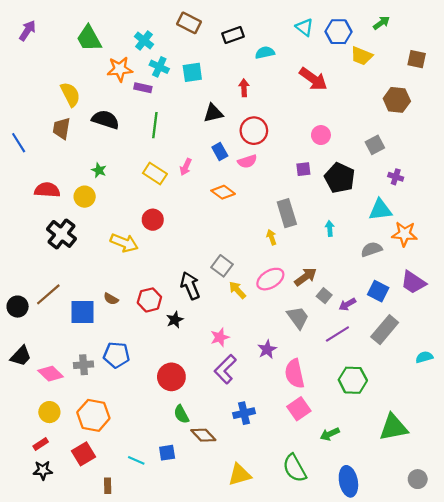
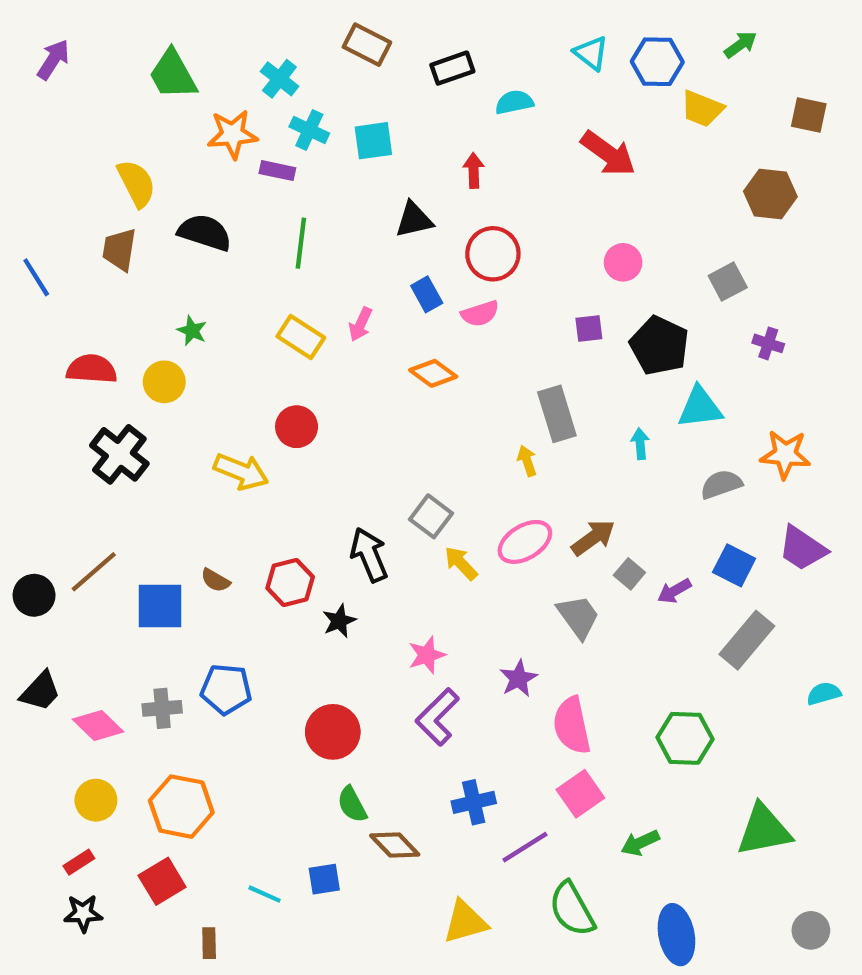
cyan triangle: (380, 210) -> (700, 407), moved
purple line: (337, 334) -> (525, 847), moved

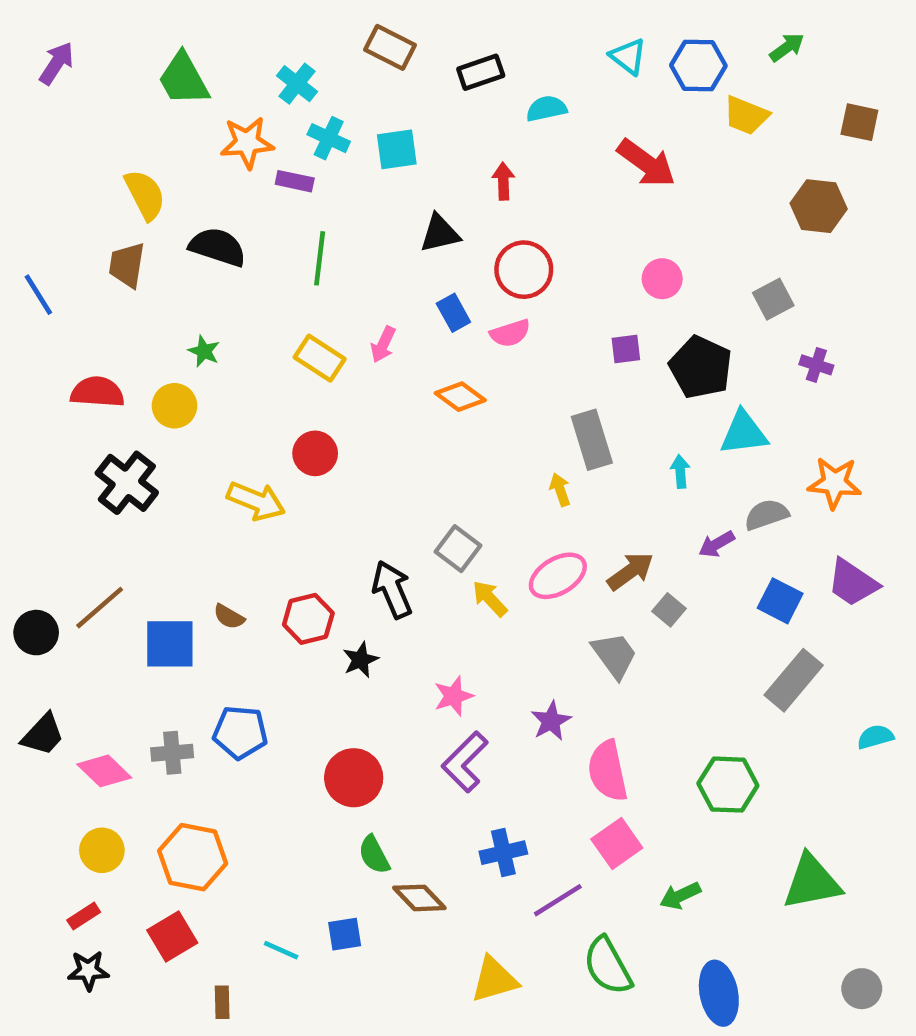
purple arrow: (674, 591) -> (717, 544), moved

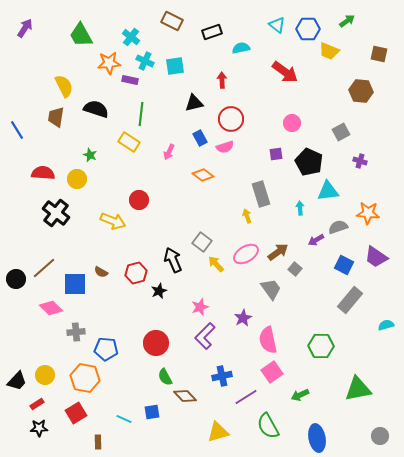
yellow rectangle: (320, 358) -> (129, 142), moved
blue pentagon: (240, 732) -> (106, 349), moved
black trapezoid: (43, 735) -> (17, 381), moved
pink diamond: (104, 771) -> (51, 308), moved

